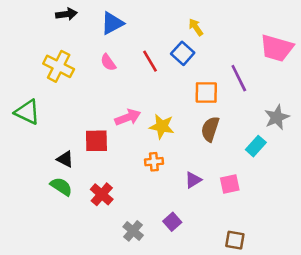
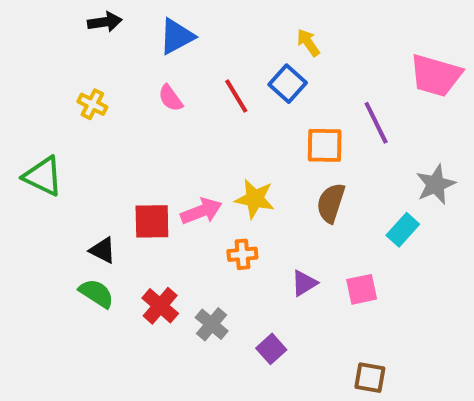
yellow cross: (59, 66) -> (92, 104), size x0.6
pink arrow: (128, 117) -> (201, 211), moved
gray cross: (133, 231) -> (212, 324), moved

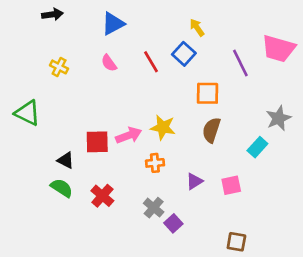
black arrow: (105, 22) -> (52, 14), moved
purple line: (376, 123) -> (240, 63), moved
gray cross: (212, 324) -> (154, 208), moved

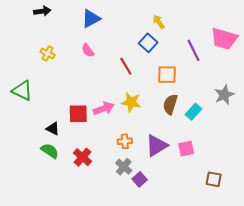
red line: (151, 62) -> (126, 66), moved
cyan rectangle: (257, 147) -> (194, 112), moved
orange cross: (155, 163) -> (125, 141), moved
purple triangle: (194, 181) -> (157, 145), size x1.6
brown square: (236, 242) -> (214, 179), moved

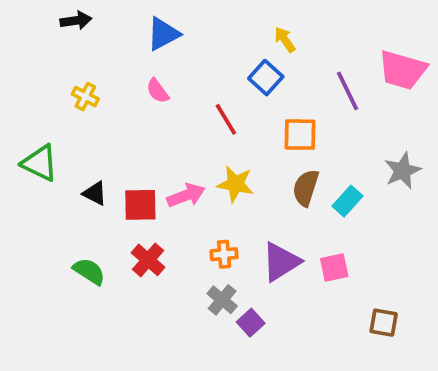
black triangle: (53, 129) -> (95, 193), moved
red cross: (82, 157) -> (148, 260), moved

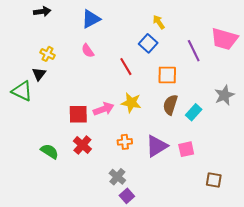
black triangle: (95, 193) -> (39, 74), moved, turned 40
gray cross: (222, 300) -> (117, 177), moved
purple square: (251, 323) -> (127, 196), moved

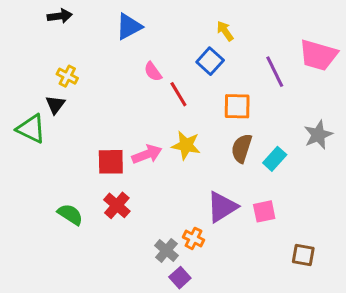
pink semicircle: (88, 51) -> (153, 72), moved
orange cross: (125, 142) -> (193, 238), moved, turned 32

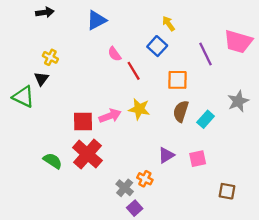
red cross: (117, 205) -> (87, 154), size x1.5
purple triangle: (222, 207) -> (166, 155), size x0.7

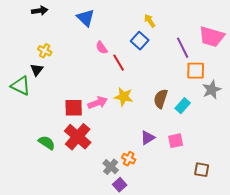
blue triangle: (96, 20) -> (86, 18), turned -48
orange square: (177, 80) -> (196, 71), moved

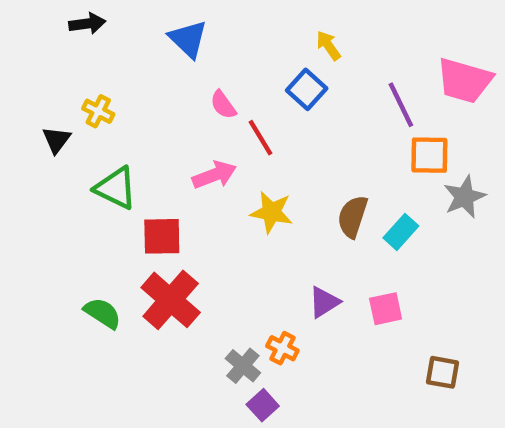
black triangle: (37, 70) -> (56, 140), moved
green triangle: (21, 86) -> (116, 188), moved
pink arrow: (98, 103) -> (214, 175), moved

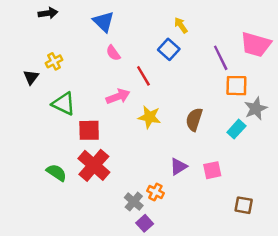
pink semicircle: (223, 105) -> (113, 53), moved
yellow cross: (98, 111) -> (54, 61), turned 35
cyan rectangle: (401, 232) -> (236, 129), moved

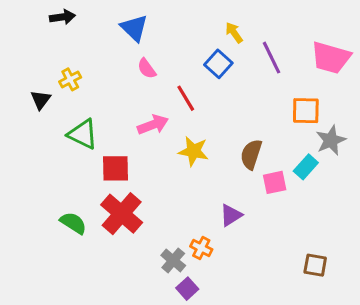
purple line: (221, 58) -> (272, 58), moved
pink square: (212, 170) -> (275, 182), moved

